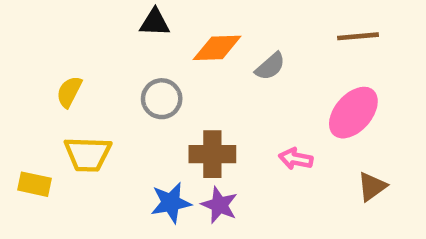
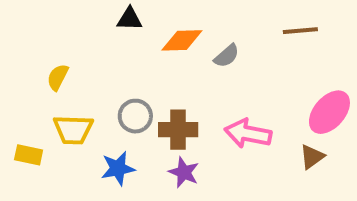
gray circle: (162, 99) -> (135, 116), moved
pink ellipse: (353, 113) -> (329, 112), moved
pink arrow: (296, 159) -> (248, 133), size x1.6
blue star: (171, 203) -> (118, 168), moved

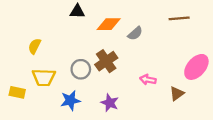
brown cross: (178, 130) -> (106, 61), moved, turned -35
pink arrow: (248, 133) -> (148, 80), size x0.6
brown triangle: (312, 157) -> (177, 94), moved

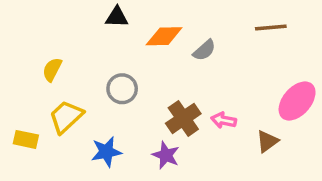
brown cross: (106, 61) -> (183, 118), moved
gray circle: (81, 69) -> (122, 89), moved
yellow trapezoid: (44, 77) -> (66, 117), turned 135

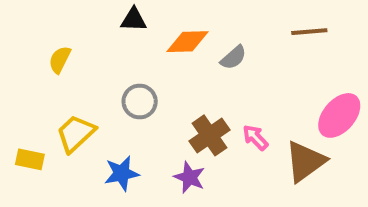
yellow semicircle: (52, 70) -> (60, 60), moved
pink arrow: (224, 120) -> (255, 137), turned 35
brown triangle: (267, 141) -> (305, 161), size x1.6

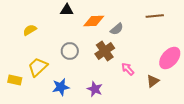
yellow semicircle: (60, 60) -> (30, 30), turned 32
brown cross: (209, 135) -> (105, 51), moved
brown triangle: (305, 161) -> (153, 81), size x0.6

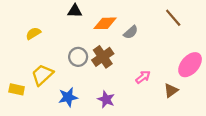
brown line: (155, 16) -> (173, 18), turned 54
brown cross: (105, 51) -> (103, 57), moved
pink arrow: (128, 69) -> (143, 77), turned 96

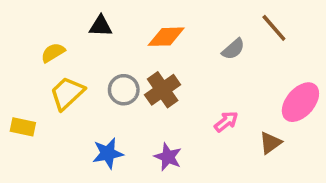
black triangle: (75, 11) -> (101, 26), moved
gray semicircle: (131, 32) -> (233, 49), moved
yellow trapezoid: (42, 75) -> (67, 93), moved
yellow rectangle: (17, 89) -> (23, 127), moved

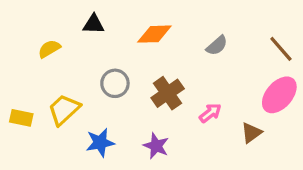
brown line: (274, 28) -> (281, 49), moved
brown cross: (163, 90) -> (168, 93), moved
yellow trapezoid: (67, 93) -> (64, 110), moved

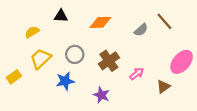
brown line: (281, 49) -> (164, 21), moved
yellow trapezoid: (64, 110) -> (41, 59), moved
yellow rectangle: (21, 118) -> (14, 77), turned -48
blue star: (100, 143) -> (65, 81), moved

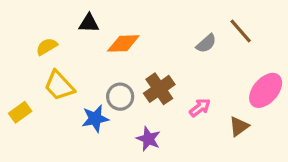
orange diamond: (100, 22) -> (123, 43), moved
gray circle: (75, 54) -> (120, 97), moved
yellow trapezoid: (41, 59) -> (59, 86), turned -90

